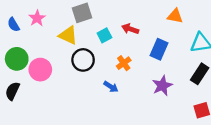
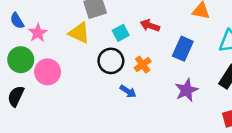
pink star: (37, 18) -> (38, 33), moved
black circle: (83, 60) -> (111, 61), moved

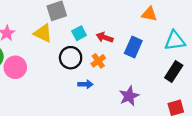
red arrow: (150, 26) -> (105, 37), moved
purple star: (186, 90) -> (129, 96), moved
blue arrow: (128, 91) -> (85, 84), turned -32

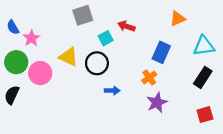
orange triangle: (149, 14) -> (178, 19), turned -35
yellow triangle: (43, 33) -> (69, 57), moved
red arrow: (105, 37) -> (126, 26), moved
orange cross: (98, 61) -> (149, 77), moved

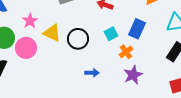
pink star: (31, 38) -> (30, 21), moved
cyan square: (106, 38) -> (111, 34), moved
blue arrow: (112, 91) -> (92, 73), moved

